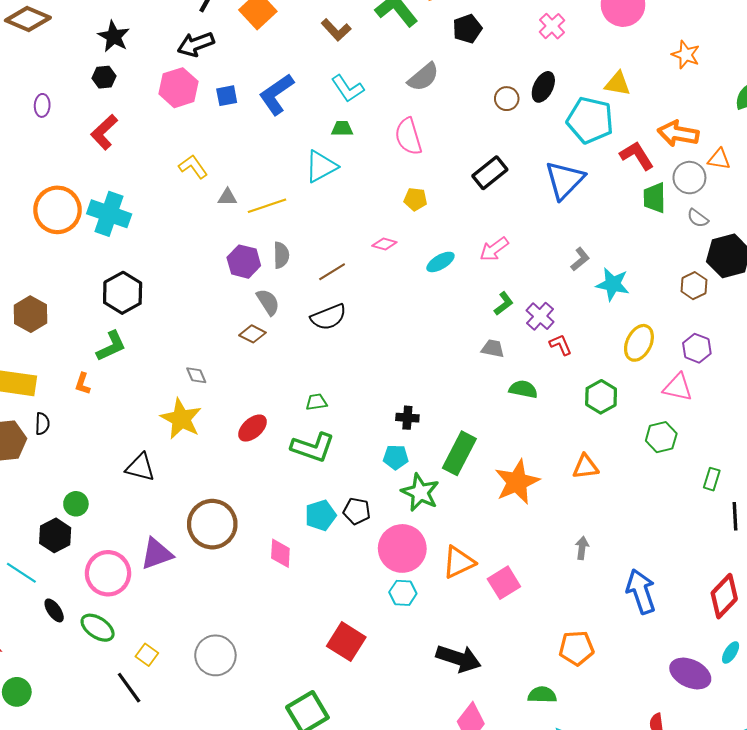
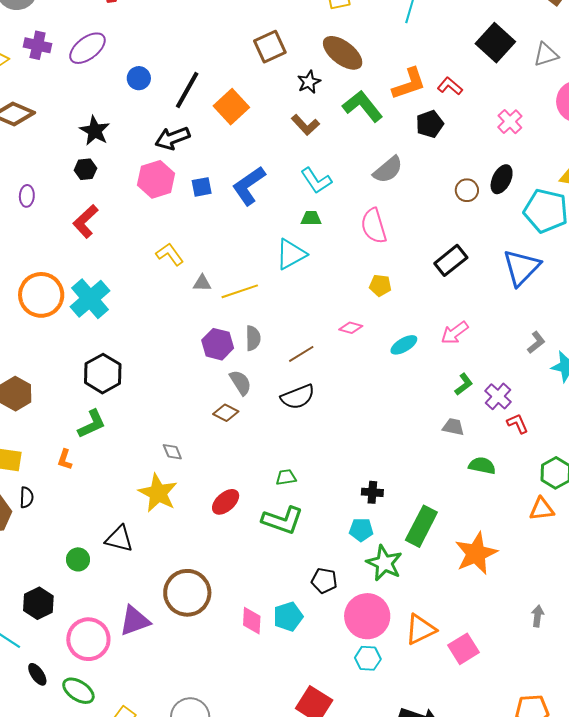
cyan cross: (109, 214) -> (90, 299), turned 30
orange triangle: (586, 467) -> (542, 509), moved
green circle: (76, 504) -> (78, 559), moved
cyan pentagon: (321, 515) -> (288, 617), moved

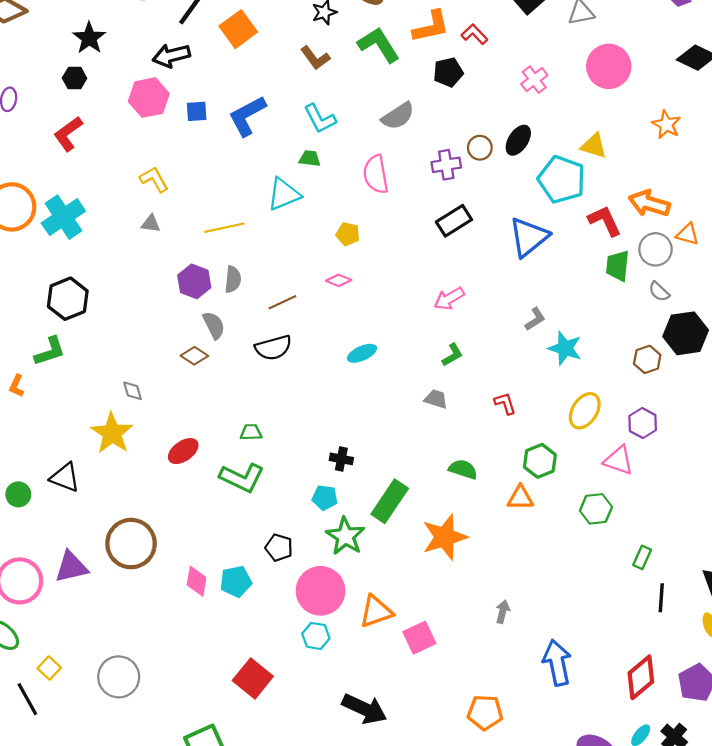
gray triangle: (202, 283) -> (151, 224), moved
yellow pentagon: (380, 285) -> (348, 234), moved
cyan ellipse: (404, 345) -> (362, 353), moved
purple cross: (498, 396) -> (446, 165), moved, turned 32
green semicircle: (482, 466) -> (463, 469), moved

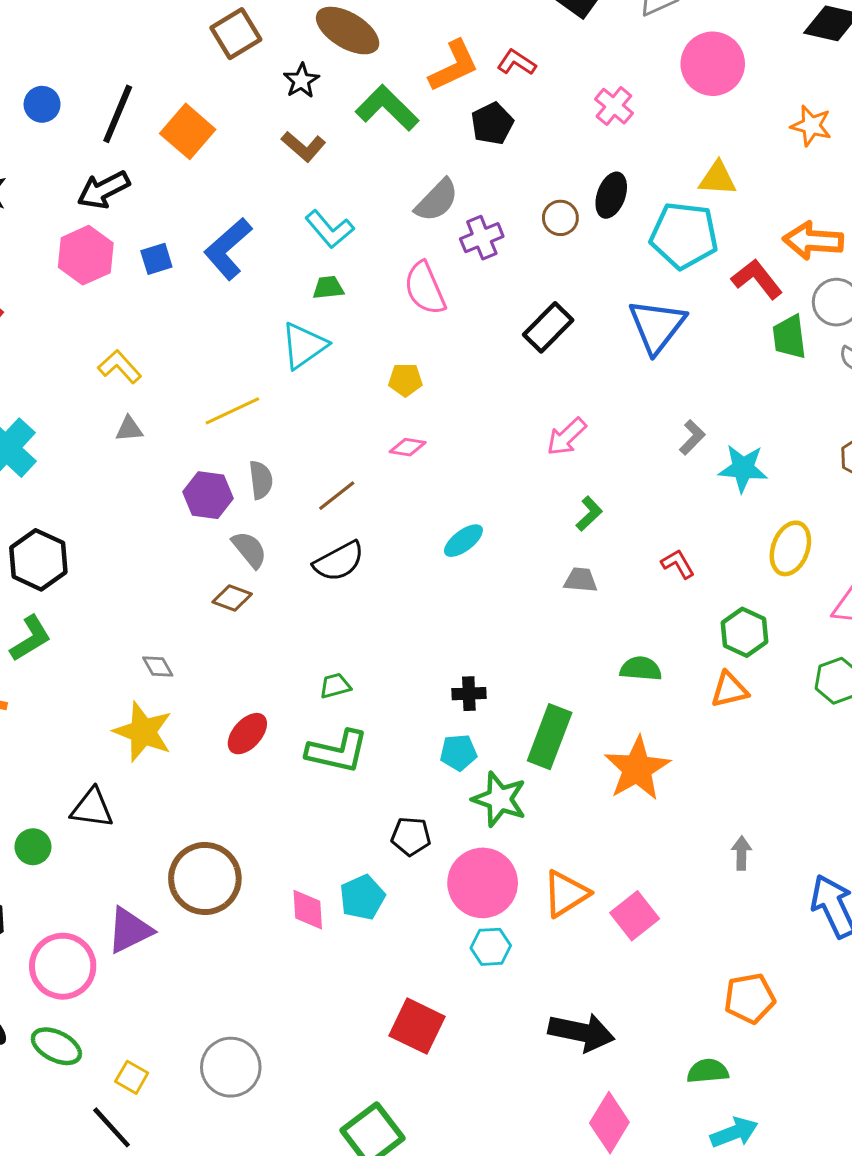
purple cross: (446, 165) -> (482, 238), moved

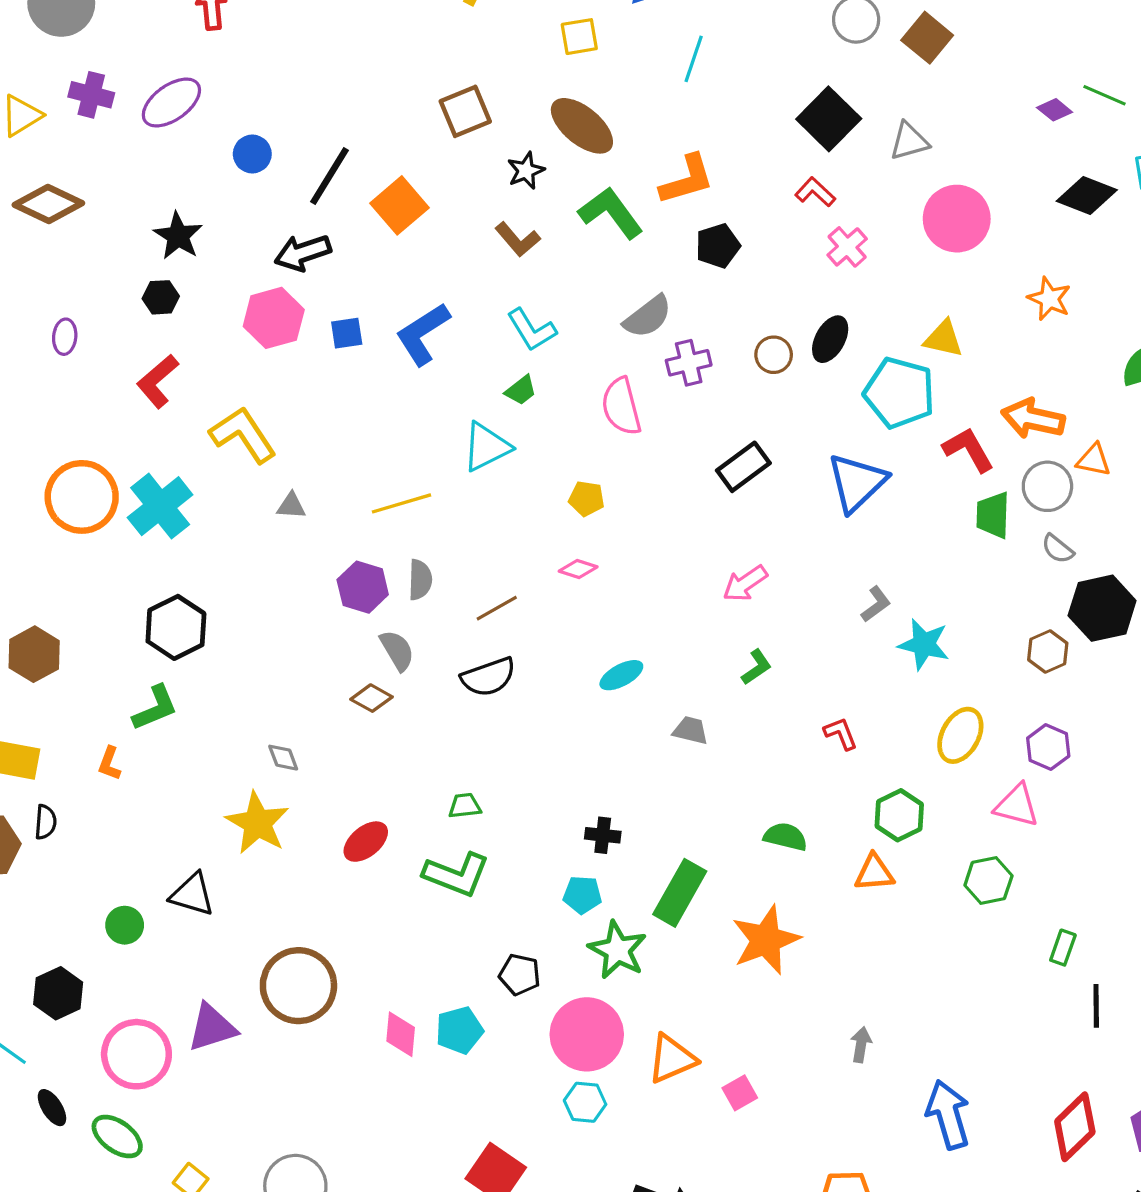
red L-shape: (516, 62) -> (815, 192), moved
green trapezoid: (328, 288) -> (521, 390), turned 140
yellow L-shape: (120, 367) -> (243, 435), moved, size x1.5
gray trapezoid: (581, 580) -> (690, 730), moved
pink square: (635, 916) -> (740, 1093), size x0.7

